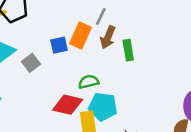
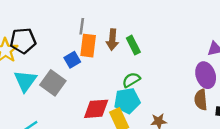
gray line: (101, 16) -> (82, 26), moved
gray square: (31, 63) -> (53, 83), size x1.5
green semicircle: (89, 82) -> (131, 80), moved

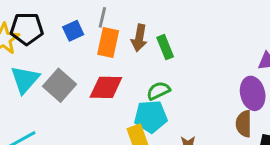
blue square: (72, 60) -> (73, 31), moved
red diamond: (96, 109) -> (106, 87), moved

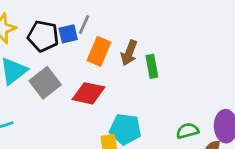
gray line: (102, 17) -> (84, 25), moved
black pentagon: (27, 29) -> (43, 36), moved
green semicircle: (158, 91) -> (187, 131), moved

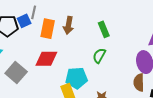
green rectangle: (152, 66) -> (104, 29), moved
gray square: (45, 83) -> (16, 72), moved
green semicircle: (187, 131) -> (99, 56), moved, turned -35

